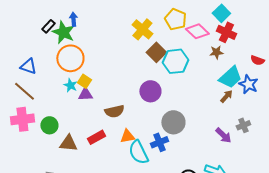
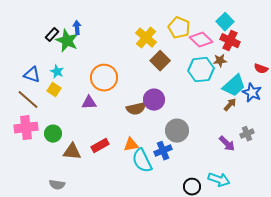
orange circle: (70, 58) -> (104, 78), moved
cyan hexagon: (175, 61) -> (201, 70), moved
yellow square: (84, 81) -> (54, 90), moved
cyan star: (70, 85) -> (57, 72), moved
brown semicircle: (114, 111) -> (136, 109), moved

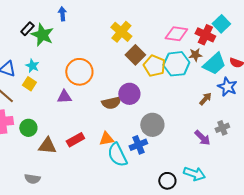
cyan square: (225, 22) -> (221, 24), moved
blue arrow: (77, 28) -> (62, 14), moved
yellow pentagon: (179, 28) -> (154, 66), moved
pink diamond: (201, 40) -> (176, 34), turned -35
cyan trapezoid: (234, 86) -> (214, 64), moved

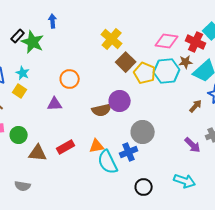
orange circle: (79, 72) -> (70, 79), size x0.7
black circle: (167, 181) -> (144, 187), moved

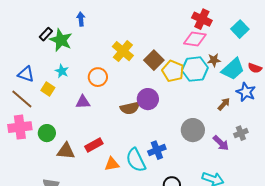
yellow cross: (112, 39) -> (123, 51), moved
red cross: (196, 42) -> (202, 19), moved
cyan star: (23, 73) -> (62, 71), moved
gray circle: (143, 132) -> (193, 130), moved
orange triangle: (97, 146) -> (112, 164), moved

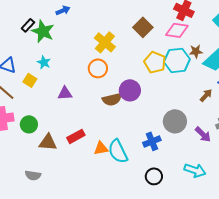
blue arrow: (81, 19) -> (63, 10), turned 72
brown square: (154, 60) -> (143, 27), moved
orange circle: (98, 77) -> (98, 68), moved
blue cross: (157, 150) -> (152, 141), moved
orange triangle: (112, 164) -> (101, 148), moved

